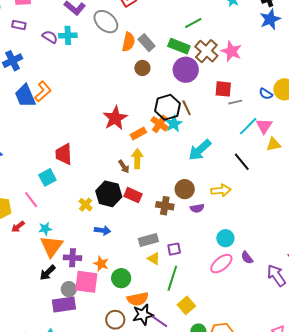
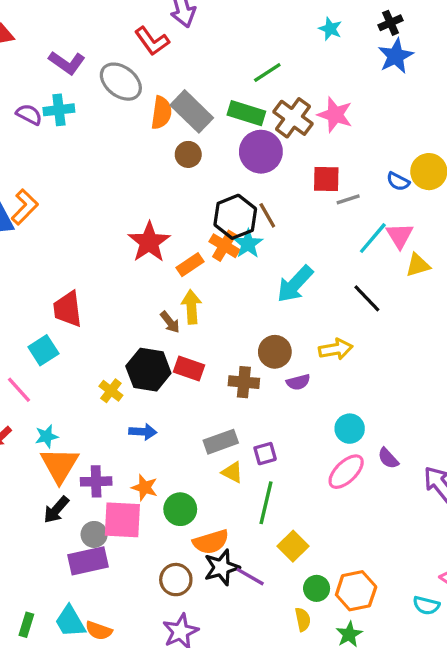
gray rectangle: (147, 43) -> (192, 111), size x1.4

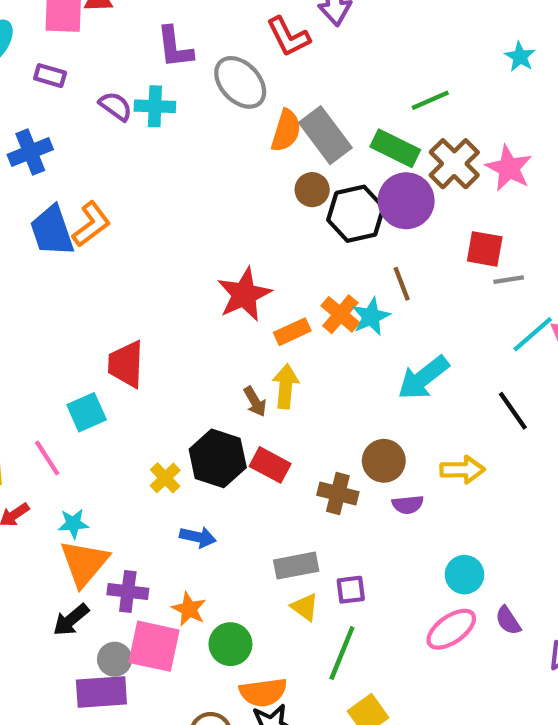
purple L-shape: (67, 63) -> (175, 47), turned 39
black hexagon: (235, 217) -> (356, 214), moved

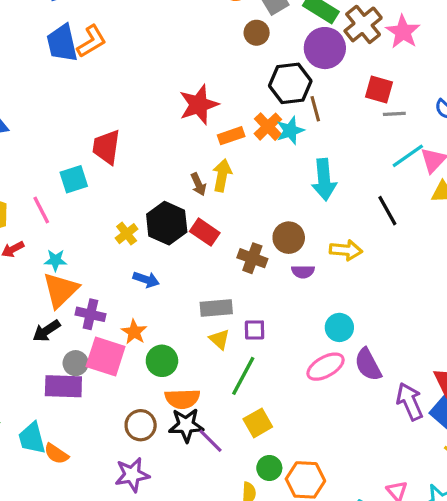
black hexagon: (356, 214) -> (290, 83), moved
cyan arrow: (423, 378) -> (324, 180), turned -63
purple semicircle: (508, 621) -> (368, 365), size x1.5

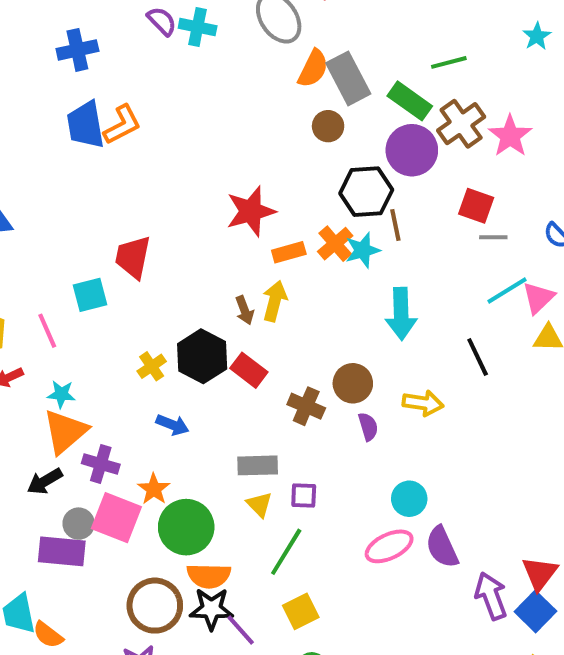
purple semicircle: (303, 272) -> (368, 427), turned -110
green circle: (162, 361) -> (186, 527), size x1.4
brown circle: (141, 425) -> (155, 606), size x1.4

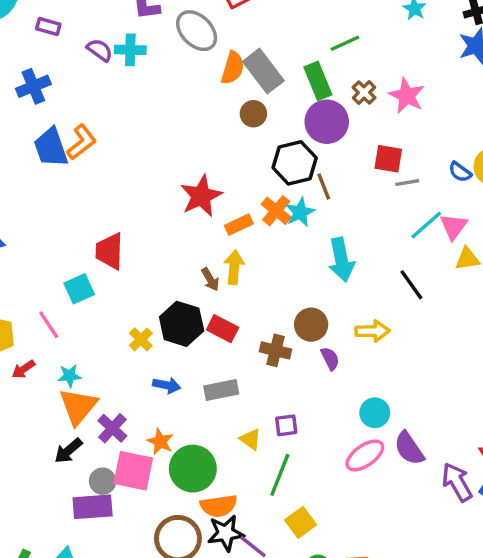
green rectangle: (410, 101) -> (318, 81), turned 42
brown cross: (461, 124) -> (364, 93), size x0.6
purple cross: (101, 464) -> (112, 428), turned 36
gray rectangle: (258, 465) -> (221, 390), moved

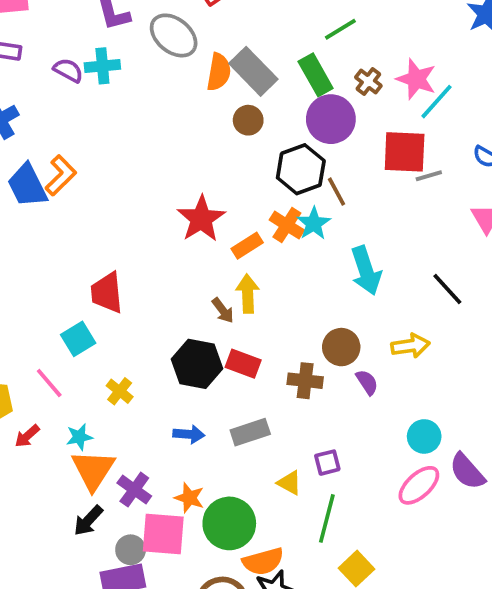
red square: (388, 159) -> (405, 152), size x1.4
cyan line: (426, 225) -> (437, 102), moved
yellow cross: (141, 339) -> (120, 391), moved

